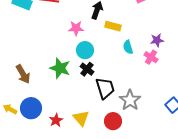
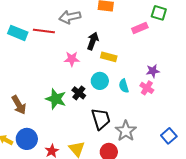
cyan semicircle: (128, 47) -> (124, 86), moved
cyan circle: (85, 50) -> (100, 81), moved
black cross: (87, 69) -> (79, 93), moved

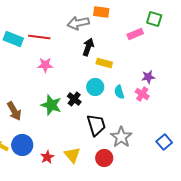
gray arrow: (70, 17) -> (78, 23), moved
pink star: (72, 59) -> (45, 65), moved

